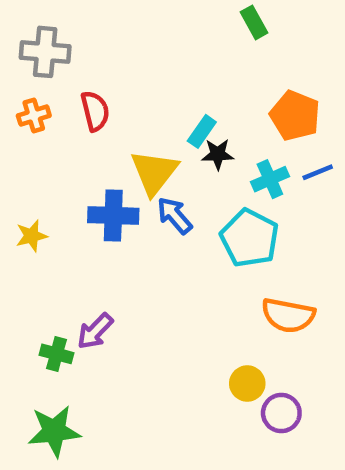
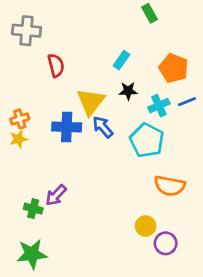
orange cross: (34, 116) -> (20, 119), moved
cyan rectangle: (202, 131) -> (121, 60), moved

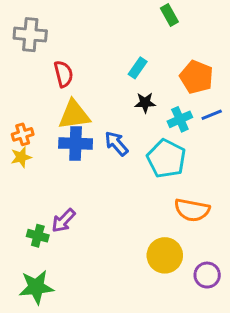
yellow triangle: (91, 102) -> (74, 115), moved, turned 44
yellow circle: (146, 226) -> (165, 255), size x1.5
purple circle: (166, 243) -> (207, 275), moved

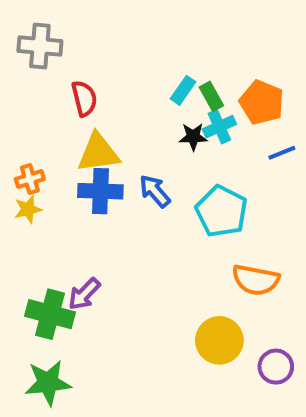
green rectangle: (169, 15) -> (211, 96), moved
cyan cross: (180, 119) -> (219, 127), moved
green cross: (38, 236) -> (50, 314), size x1.6

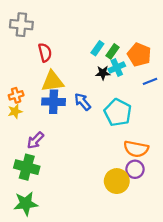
green rectangle: (211, 96) -> (112, 51), turned 64
purple arrow: (84, 294) -> (35, 140), moved
purple circle: (276, 367) -> (135, 169), moved

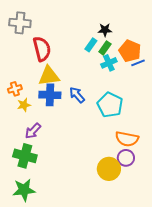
red semicircle: (45, 52) -> (42, 49), size x1.4
black star: (103, 73) -> (105, 30), moved
blue line: (150, 81) -> (138, 63), moved
yellow star: (15, 111) -> (24, 105), moved

